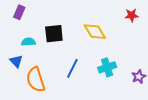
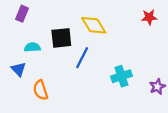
yellow diamond: (95, 32) -> (94, 25), moved
blue line: (72, 68) -> (82, 58), moved
orange semicircle: (36, 80) -> (40, 90), size x0.7

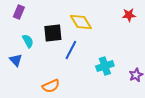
cyan semicircle: (32, 47) -> (28, 41), turned 64
orange semicircle: (40, 90) -> (51, 86), moved, turned -96

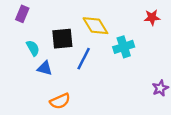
blue triangle: (16, 60) -> (45, 68), moved, turned -32
cyan cross: (105, 66) -> (124, 47), moved

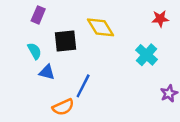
purple rectangle: (22, 14) -> (38, 15), moved
cyan cross: (124, 47) -> (147, 55), moved, turned -30
blue line: (84, 59) -> (83, 86), moved

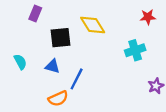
cyan semicircle: (34, 51) -> (20, 62), moved
cyan cross: (147, 55) -> (135, 50), turned 30
blue triangle: (47, 72) -> (52, 66), moved

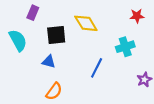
cyan semicircle: (20, 62) -> (18, 40), moved, size x1.5
blue line: (77, 79) -> (97, 68), moved
orange semicircle: (58, 99) -> (54, 91), turned -30

